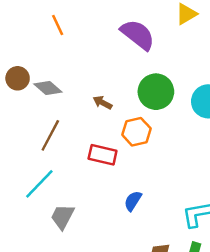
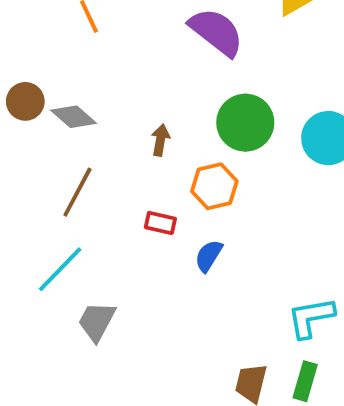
brown arrow: (103, 103) -> (160, 140), turned 72
red rectangle: (103, 155) -> (160, 223), size x0.7
blue semicircle: (133, 201) -> (209, 256), moved

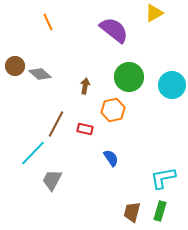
brown line: (77, 192) -> (56, 124), moved
blue semicircle: (209, 256) -> (111, 158), moved, turned 114

